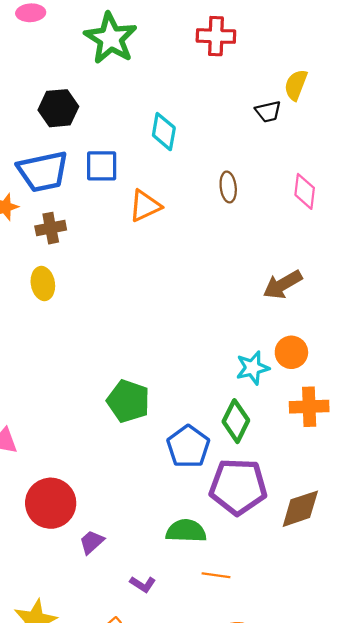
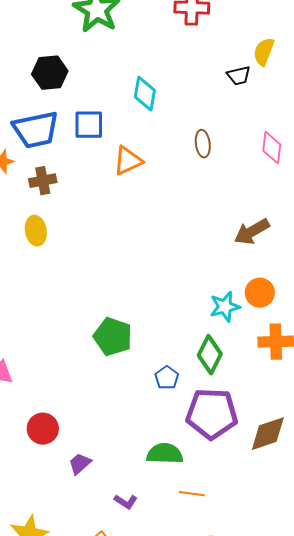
blue pentagon: (188, 447) -> (167, 378), size x0.6
red circle: (51, 503) -> (43, 429), size x0.7

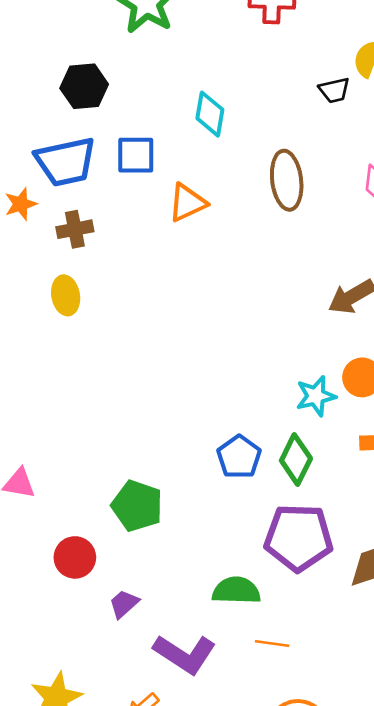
brown ellipse: (203, 144) -> (287, 180), size x1.6
green pentagon: (113, 337) -> (137, 506), moved
blue pentagon: (167, 378) -> (239, 457), moved, size x1.4
purple L-shape: (126, 502) -> (185, 654), size x2.0

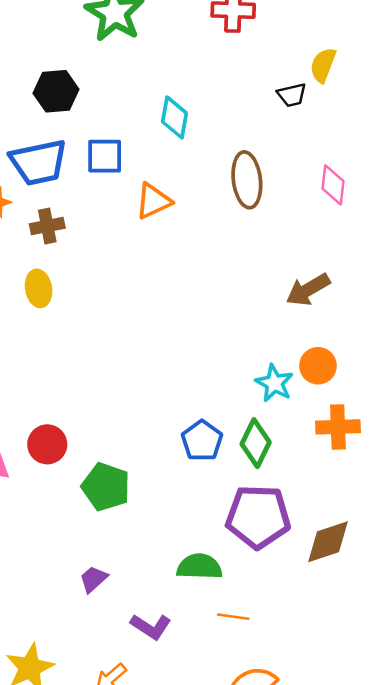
cyan star: (316, 396) -> (274, 383), turned -30
red circle: (75, 557) -> (47, 444), moved
purple L-shape: (185, 654) -> (151, 627), size x0.7

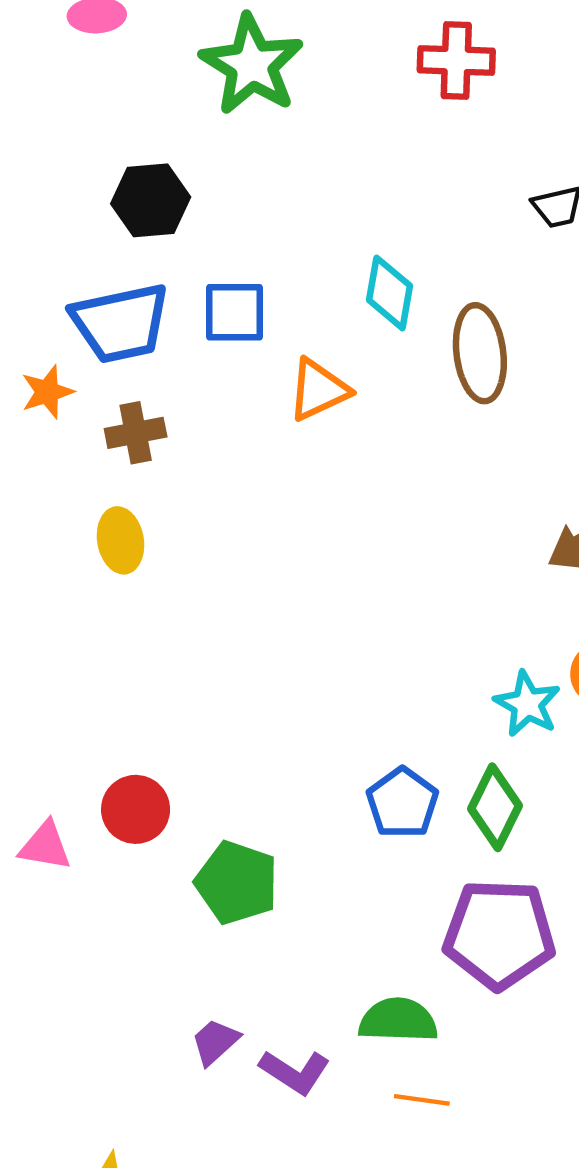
cyan diamond: (175, 117) -> (390, 293), moved
orange line: (233, 617) -> (422, 1100), moved
purple L-shape: (151, 627) -> (295, 1072), moved

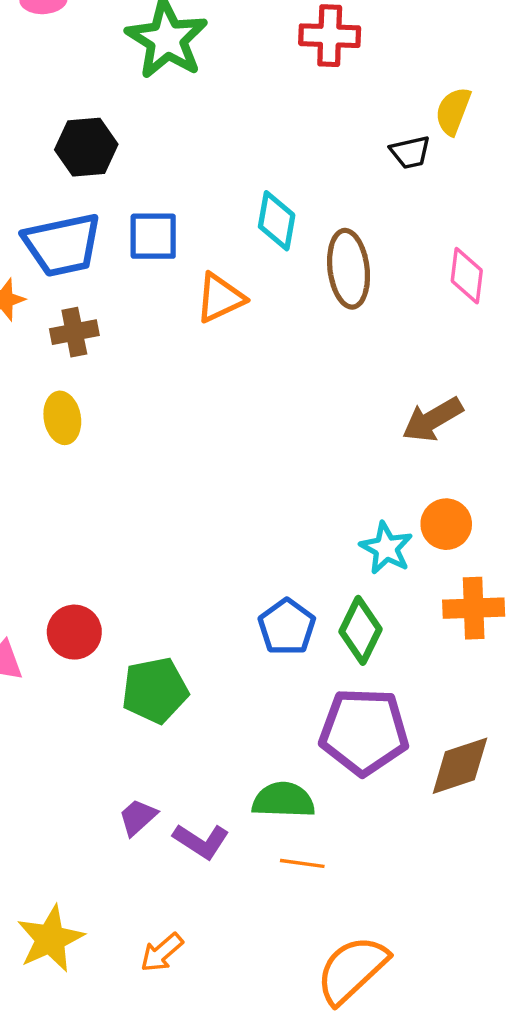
green pentagon: (237, 883) -> (155, 690), turned -30

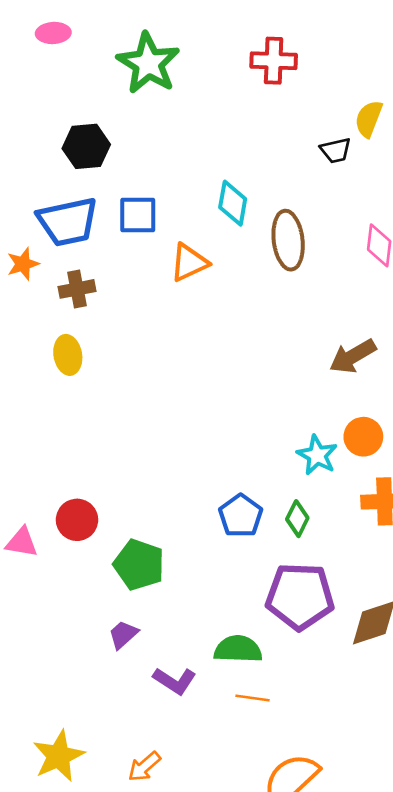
green diamond: (361, 630) -> (297, 519), size x0.7
green pentagon: (155, 690) -> (139, 565), turned 30
purple trapezoid: (138, 817) -> (123, 635), moved

